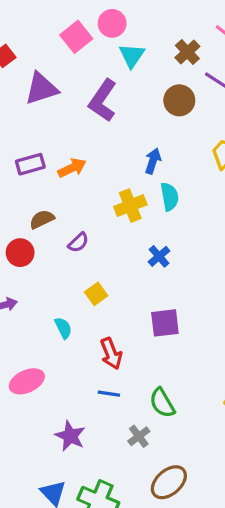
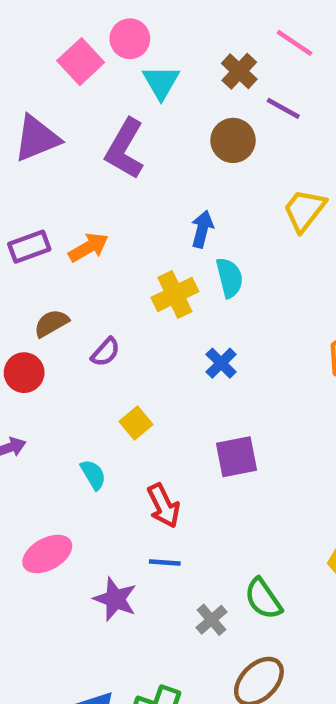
green semicircle: (162, 403) -> (263, 599), moved
purple star: (70, 436) -> (115, 599), moved

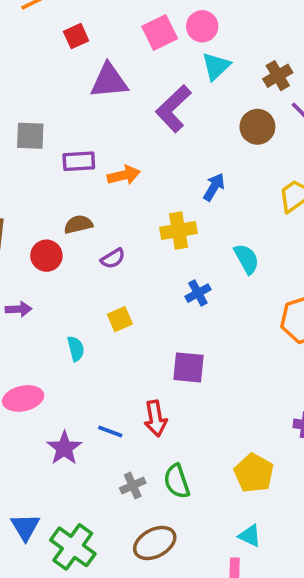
cyan semicircle: (230, 278) -> (246, 259), moved, turned -32
red arrow: (164, 506) -> (156, 418), moved

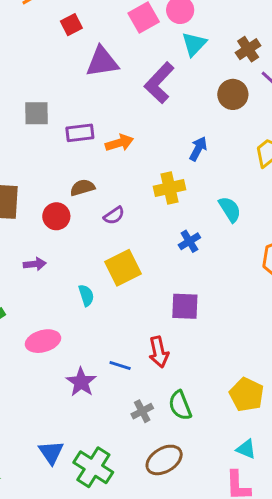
yellow square: (120, 319) -> (123, 268), size x1.6

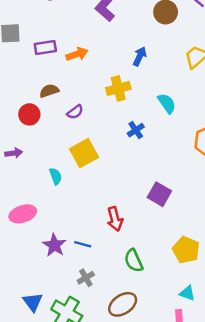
purple square: (185, 306) -> (159, 194), moved, turned 30
blue line: (120, 366) -> (83, 244), moved
gray cross: (142, 411) -> (86, 278), moved

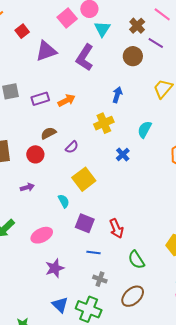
cyan semicircle: (167, 103) -> (145, 129), turned -108
purple square: (159, 194) -> (85, 223), moved
purple star: (54, 245) -> (55, 268), moved, turned 30
gray cross: (86, 278) -> (100, 279), turned -32

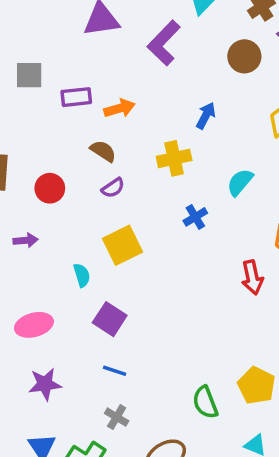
brown semicircle: (48, 133) -> (103, 151), moved, turned 49
red arrow: (116, 228) -> (252, 277), moved
green semicircle: (136, 260) -> (205, 402), moved

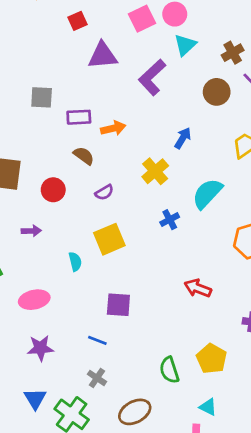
brown semicircle: (103, 151) -> (84, 156), moved
yellow cross: (174, 158) -> (155, 171), turned -32
cyan semicircle: (240, 182) -> (207, 194), size x1.4
red arrow: (252, 277) -> (198, 288), moved, turned 120
purple square: (110, 319) -> (118, 305), moved, turned -32

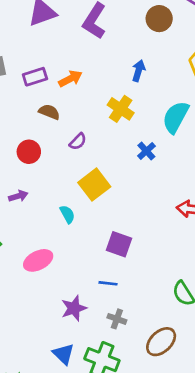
purple square: (118, 305) -> (119, 244), turned 30
purple star: (40, 348) -> (74, 308), moved

